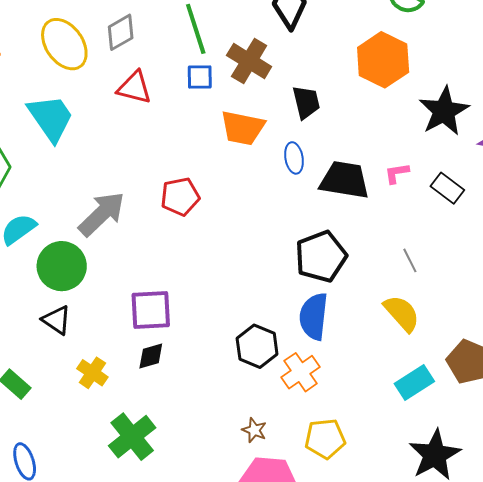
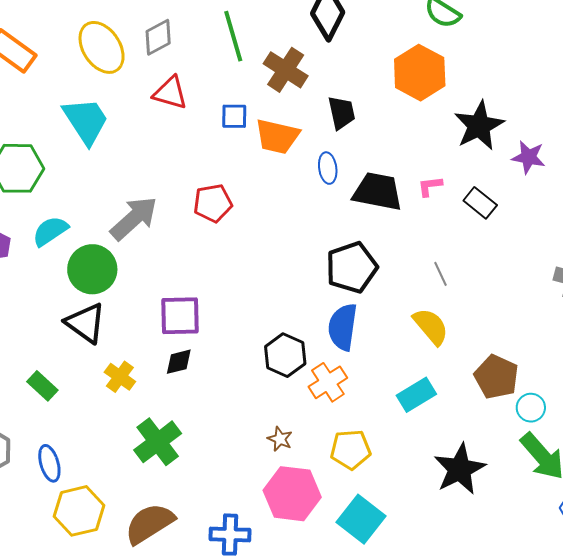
blue square: (200, 77) -> (234, 116), moved
black triangle: (57, 320) -> (86, 323), size x1.4
cyan rectangle: (414, 383) -> (416, 395), moved

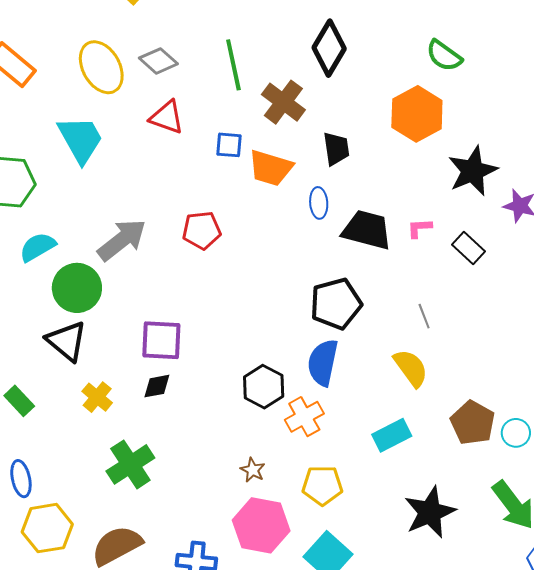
gray diamond: (158, 37) -> (158, 61), turned 66
cyan circle: (531, 408) -> (516, 433), moved

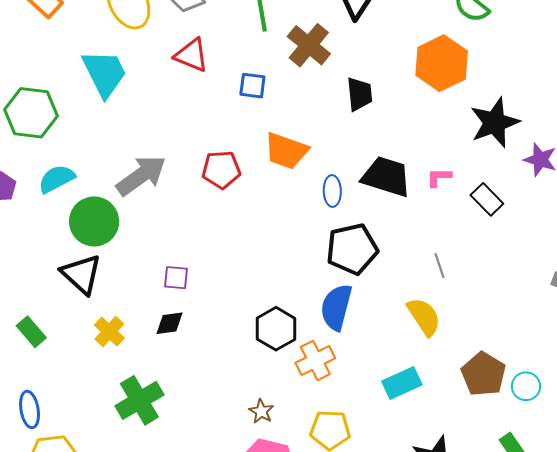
orange trapezoid: (271, 168) -> (286, 151), moved
blue ellipse: (319, 203) -> (332, 191), moved
purple square: (161, 340) -> (176, 278), size x0.6

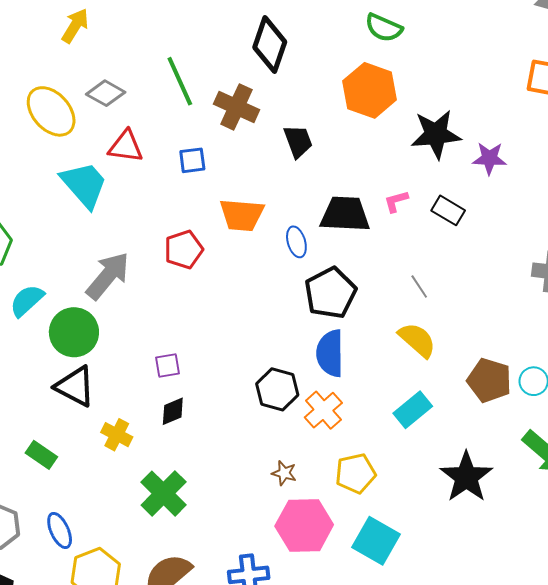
cyan trapezoid: (104, 73) -> (84, 185), moved
black star: (495, 123) -> (436, 134), turned 30

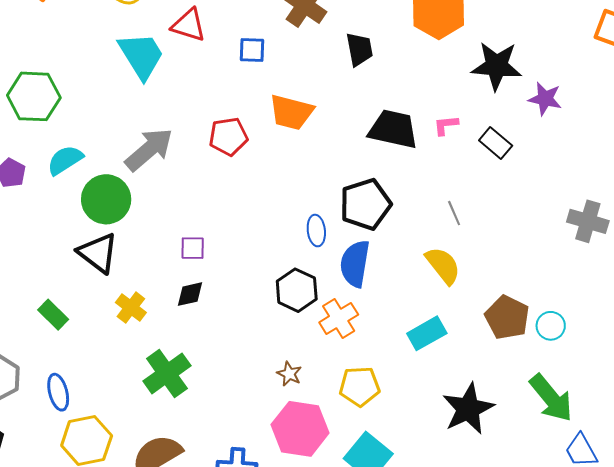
blue ellipse: (296, 242) -> (316, 231), moved

